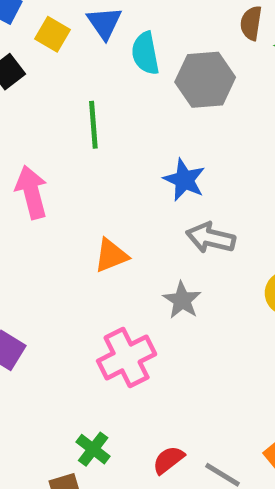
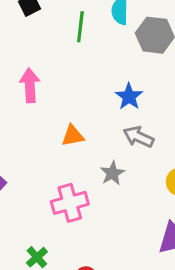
green line: (93, 125) -> (80, 27), moved

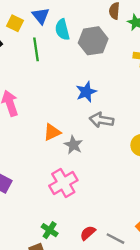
blue star: (129, 97) -> (86, 92), turned 30
gray star: (112, 173) -> (73, 145), moved

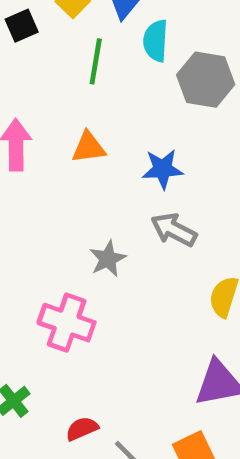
orange triangle: (52, 132) -> (89, 147), moved
pink cross: (63, 183) -> (67, 323), turned 32

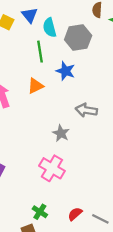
green line: (96, 61) -> (40, 52), moved
blue star: (163, 169) -> (65, 71), moved, turned -30
pink cross: (67, 323) -> (52, 168), turned 30

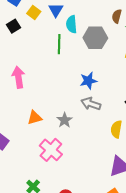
blue star: (65, 71) -> (88, 81), moved, turned 30
orange triangle: (35, 86) -> (35, 118), moved

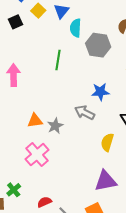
green line: (59, 44) -> (58, 60), moved
blue star: (88, 81) -> (100, 92), moved
orange triangle: (35, 118) -> (35, 121), moved

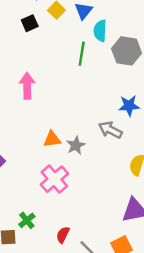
green line: (58, 60) -> (82, 54), moved
red semicircle: (44, 202) -> (63, 235), turned -40

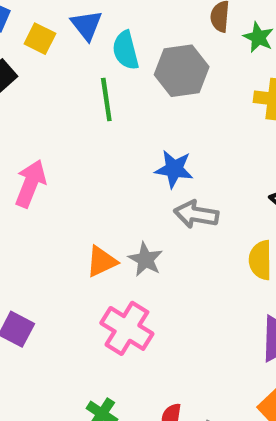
pink arrow: (27, 86) -> (30, 184), turned 40
blue star: (129, 106) -> (174, 169), moved, turned 30

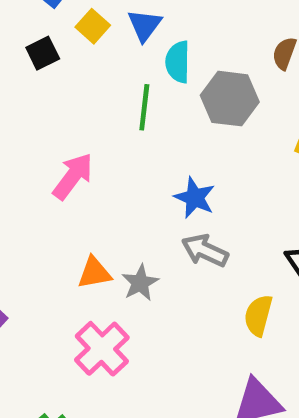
pink arrow: (30, 184) -> (73, 176), moved

